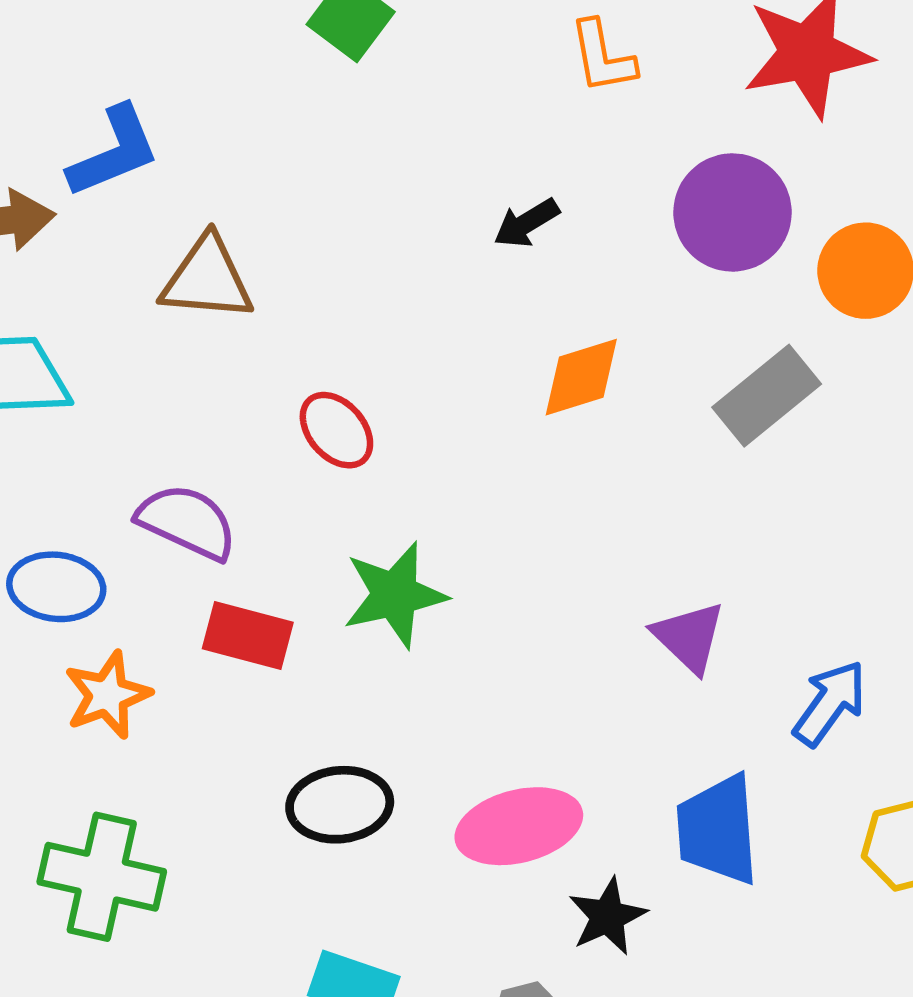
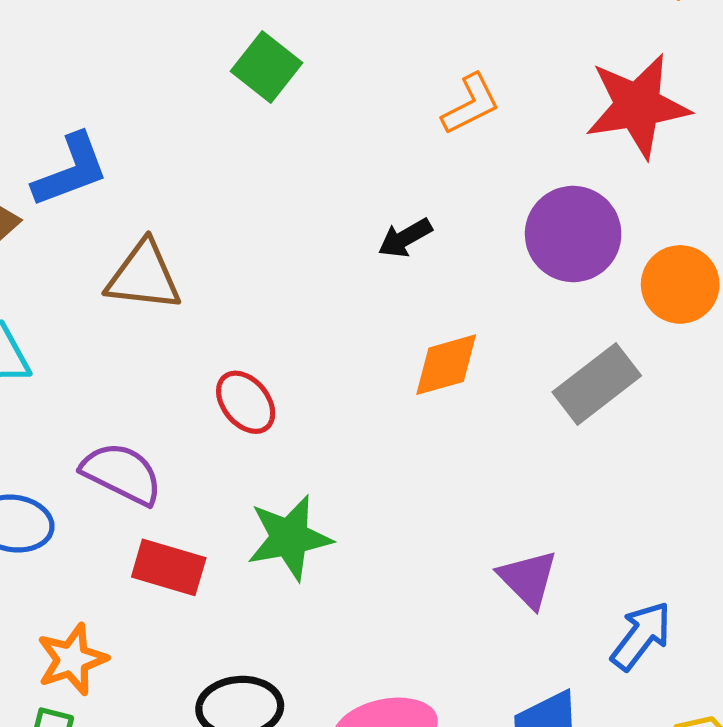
orange L-shape: (603, 57) -> (471, 104), turned -108
orange star: (107, 695) -> (72, 659), moved

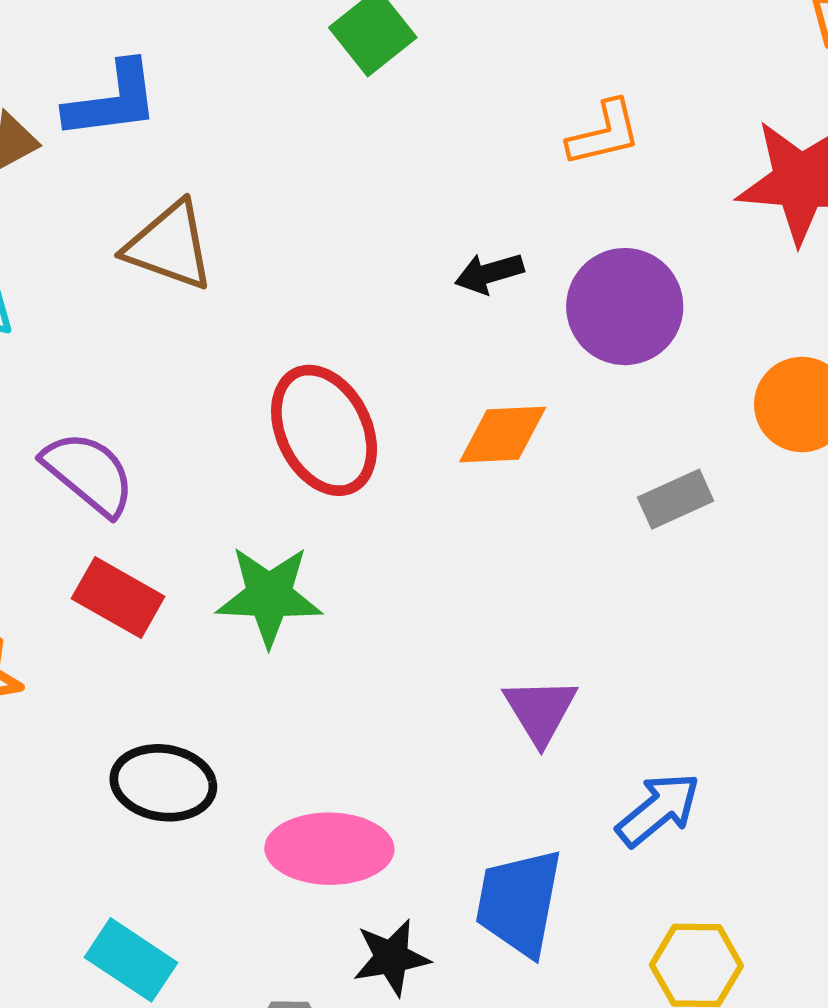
purple circle: (573, 234) -> (625, 307), moved
gray rectangle: (597, 384) -> (676, 499), size x0.7
red ellipse: (246, 402) -> (324, 430), moved, size x1.6

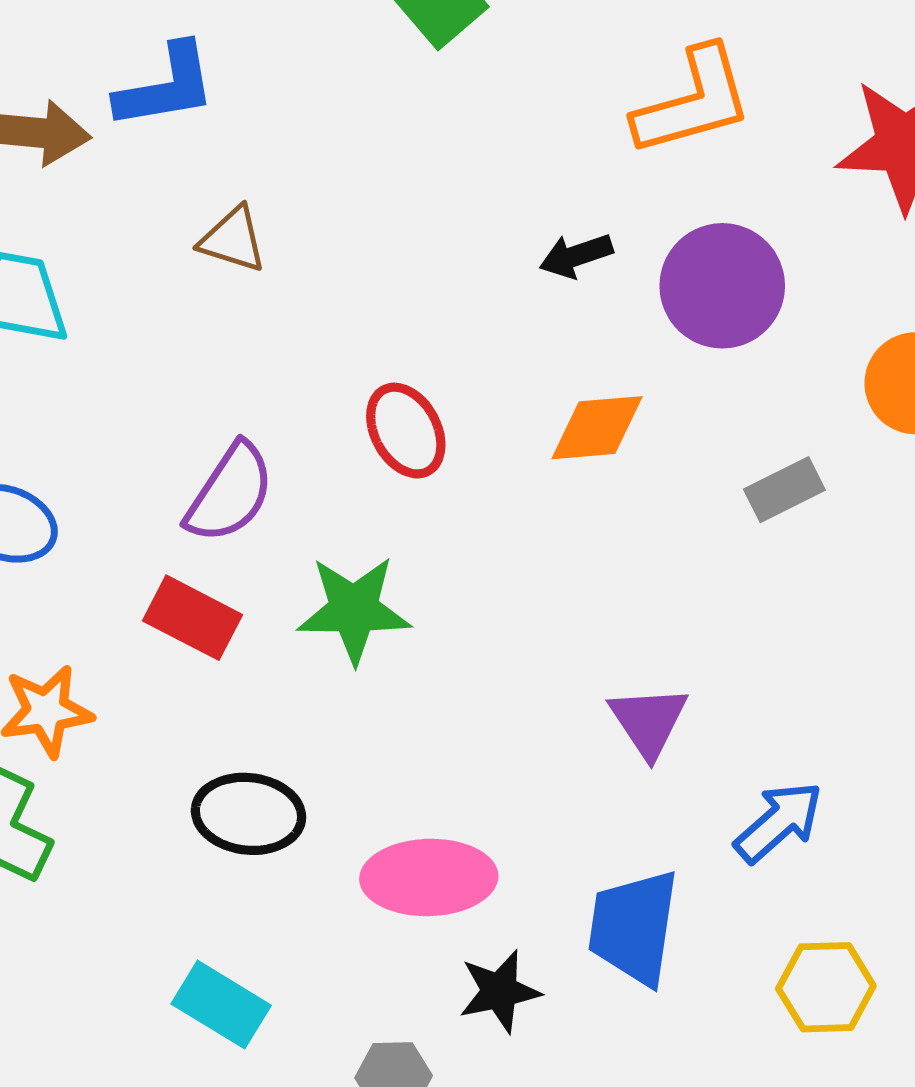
orange L-shape: (604, 133) -> (693, 101), size x1.5
brown triangle: (169, 246) -> (233, 240), size x0.7
red ellipse: (324, 430) -> (406, 431), size x0.7
purple semicircle: (89, 473) -> (230, 493), moved, turned 86

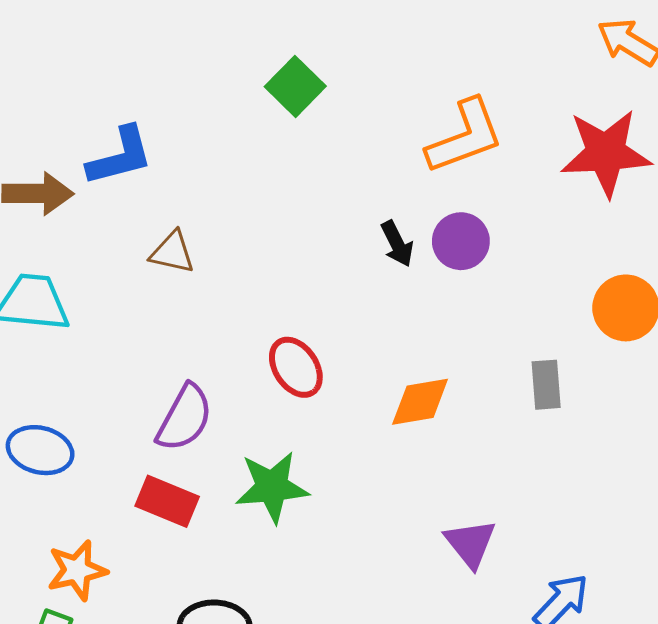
black arrow: (576, 256) -> (397, 244), turned -93
purple circle: (722, 286) -> (461, 241), moved, size x0.7
orange diamond: (597, 428) -> (420, 402), moved
gray rectangle: (784, 490) -> (546, 385), turned -63

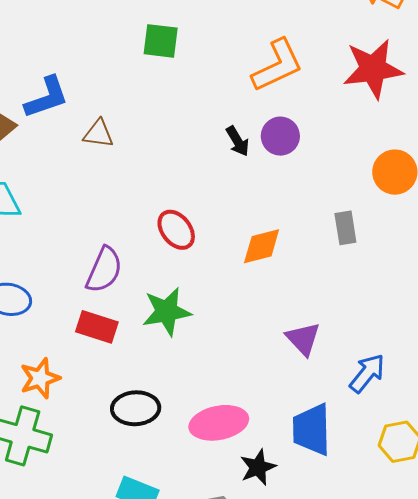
green square: (295, 86) -> (161, 41), turned -33
brown triangle: (172, 252) -> (98, 134), moved

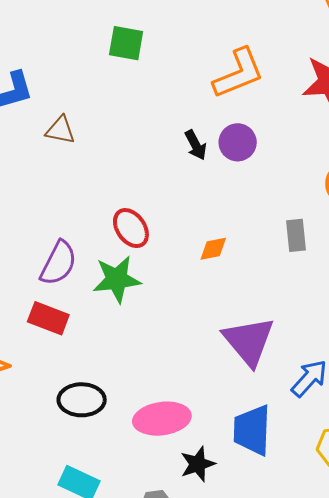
orange diamond: (262, 246) -> (213, 249), size x0.7
green star: (167, 312) -> (117, 279), moved
purple triangle: (303, 339) -> (249, 341), size x1.5

